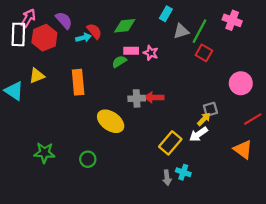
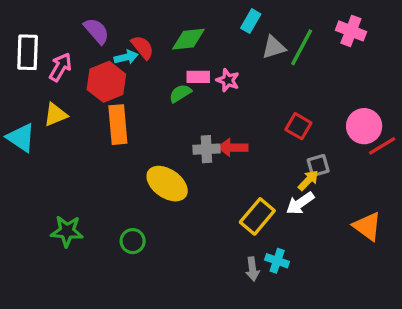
pink arrow: (28, 18) -> (60, 67), moved
red hexagon: (44, 38) -> (106, 82), moved
red square: (204, 53) -> (298, 126), moved
red line: (253, 119) -> (382, 146), moved

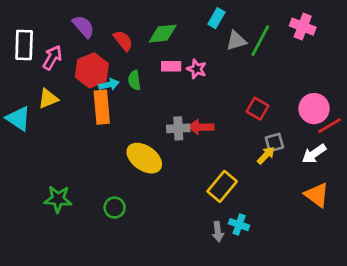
cyan arrow: (126, 57) -> (109, 85), moved
green semicircle: (180, 93) -> (134, 80), moved, turned -66
white arrow: (300, 203) -> (314, 154), moved

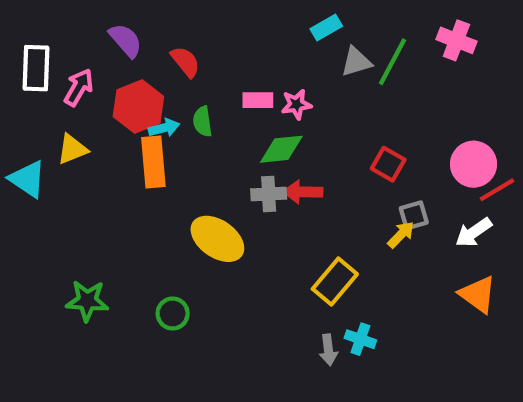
cyan rectangle: (216, 18) -> (326, 28), turned 30
green diamond: (163, 34) -> (281, 149), moved
pink star: (197, 69) -> (296, 104), turned -30

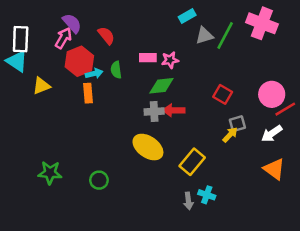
pink cross: (456, 40) -> (262, 23), size x1.4
pink arrow: (79, 87) -> (63, 38), moved
orange rectangle: (153, 162) -> (88, 93), size x0.7
cyan triangle: (27, 179) -> (17, 61), moved
yellow ellipse: (217, 239) -> (148, 147), moved

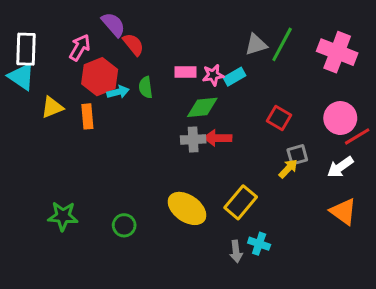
cyan rectangle: (187, 16) -> (235, 77), moved
purple semicircle: (72, 23) -> (113, 25), moved
pink cross: (262, 23) -> (337, 52), moved
orange rectangle: (88, 93) -> (87, 116), moved
yellow ellipse: (148, 147) -> (187, 208), moved

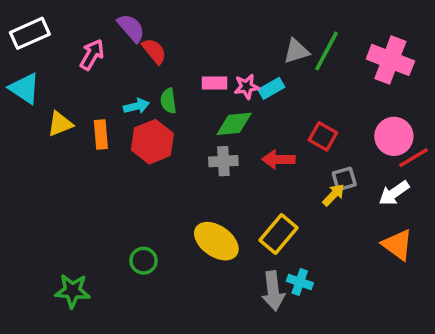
white rectangle: (26, 49) -> (30, 33), moved, turned 64
red hexagon: (100, 77) -> (152, 142), moved
red arrow: (218, 138) -> (278, 159), moved
green star: (63, 216) -> (72, 291), moved
gray arrow: (236, 251) -> (273, 291), size x1.5

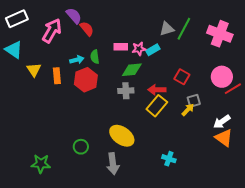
pink arrow: (92, 55) -> (52, 31), size x1.4
yellow triangle: (60, 124) -> (34, 70), turned -42
white arrow: (394, 193) -> (222, 122), moved
yellow rectangle: (278, 234) -> (157, 106), moved
gray arrow: (273, 291) -> (113, 164), moved

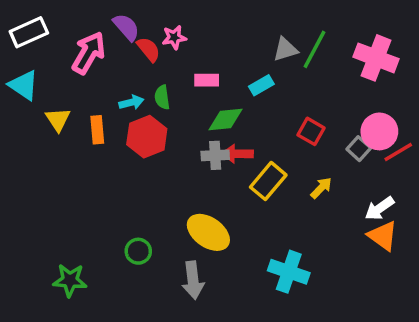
pink star: (139, 49) -> (174, 37), moved
red arrow: (157, 90) -> (237, 154), moved
gray square: (194, 101) -> (359, 149), moved, turned -32
cyan cross: (169, 159) -> (289, 272), size x1.6

